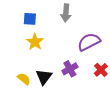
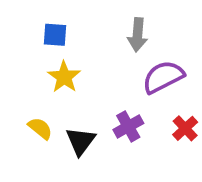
gray arrow: (66, 13) -> (137, 35), moved
yellow semicircle: (24, 79) -> (40, 128), moved

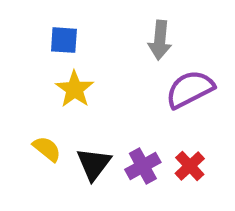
purple cross: (128, 126) -> (143, 166), moved
red cross: (185, 128) -> (190, 166), moved

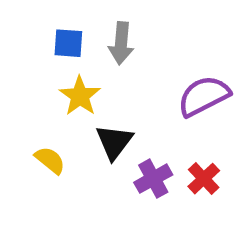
gray arrow: (160, 40) -> (121, 43), moved
black triangle: (94, 164) -> (114, 142), moved

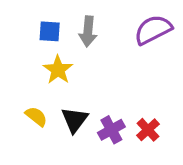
purple semicircle: (204, 96) -> (153, 30), moved
black triangle: (114, 142) -> (75, 120), moved

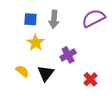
purple cross: (111, 130) -> (68, 55), moved

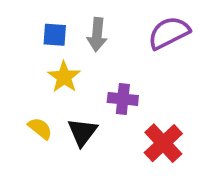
purple cross: (68, 55) -> (123, 99), turned 35
red cross: (90, 79) -> (163, 143), size x1.5

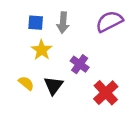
purple cross: (123, 99) -> (80, 64), turned 30

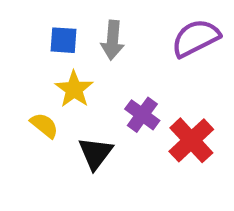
yellow semicircle: (26, 83) -> (44, 125), moved
red cross: (106, 93) -> (191, 140), moved

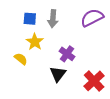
red cross: (191, 140) -> (94, 81), moved
black triangle: (95, 153) -> (58, 74), moved

